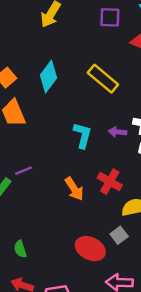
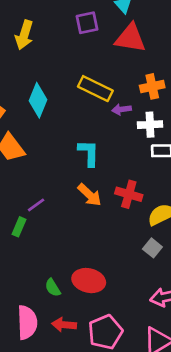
purple arrow: (117, 132) -> (122, 109), moved
orange arrow: (74, 189) -> (90, 195), moved
red ellipse: (90, 249) -> (89, 281), moved

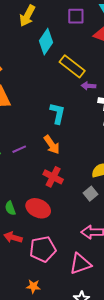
cyan diamond: (38, 100) -> (46, 42), moved
red cross: (129, 194) -> (53, 177), moved
purple line: (36, 205) -> (19, 149), moved

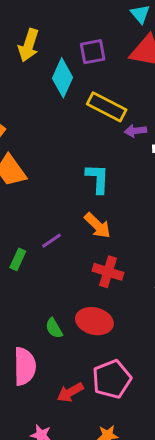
purple square: (76, 16) -> (93, 52), moved
red arrow: (13, 237) -> (70, 392), moved, turned -36

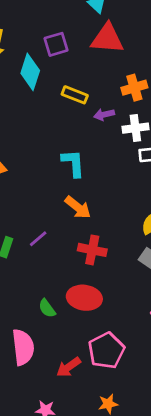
yellow rectangle: (107, 107) -> (75, 95), size x0.7
purple line: (52, 241) -> (38, 239), moved

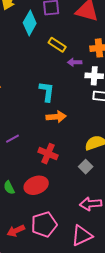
orange arrow: (78, 207) -> (56, 117), moved, turned -54
red ellipse: (84, 298) -> (36, 185), turned -40

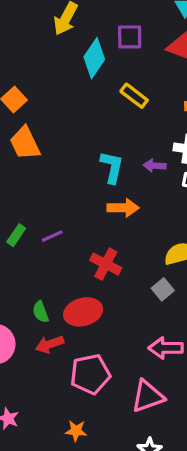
purple arrow: (75, 62) -> (155, 166), moved
red arrow: (16, 231) -> (50, 344), moved

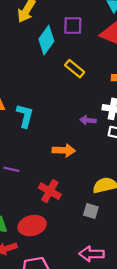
cyan L-shape: (112, 167) -> (25, 116), moved
purple line: (52, 236) -> (11, 169), turned 35
gray square: (163, 289) -> (91, 211), turned -35

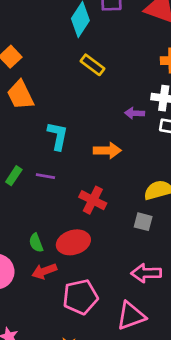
yellow rectangle: (75, 69) -> (92, 65), moved
cyan L-shape: (25, 116) -> (58, 136), moved

